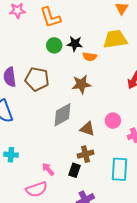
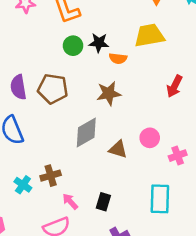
brown cross: (86, 154) -> (51, 176), moved
cyan cross: (11, 155) -> (23, 185), turned 32

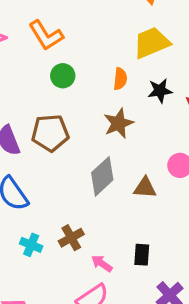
black star: (99, 43) -> (160, 91), moved
orange semicircle: (118, 58) -> (120, 79), turned -78
cyan cross: (23, 185) -> (31, 245), moved

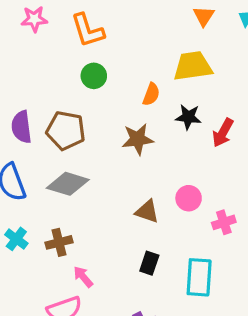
gray diamond: (102, 176) -> (68, 184), moved, turned 45
black rectangle: (142, 255) -> (149, 263), moved

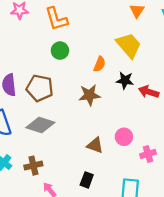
yellow trapezoid: (193, 66) -> (129, 45), turned 56
red arrow: (223, 133) -> (149, 92), turned 78
black rectangle: (149, 263) -> (87, 180), moved

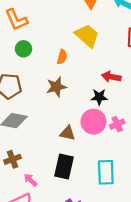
black star: (125, 80) -> (99, 97), moved
pink circle: (124, 137) -> (94, 122), size x1.5
pink cross: (148, 154) -> (117, 124), moved
black rectangle: (87, 180) -> (64, 166), size x1.6

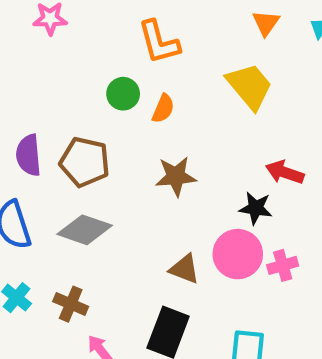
orange L-shape: (16, 20) -> (159, 42), moved
orange semicircle: (62, 57) -> (163, 109), moved
brown cross: (12, 159) -> (71, 304), turned 35

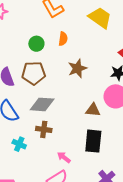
green circle: (123, 94) -> (36, 44), moved
brown cross: (71, 304) -> (44, 129), moved

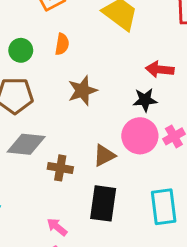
brown triangle: (93, 110) -> (104, 155), turned -35
brown cross: (44, 129) -> (60, 168), moved

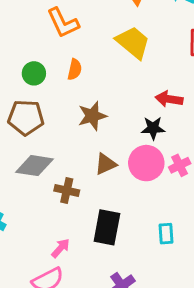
brown triangle: (104, 155) -> (105, 164), moved
cyan rectangle: (164, 207) -> (166, 234), size x0.6
pink arrow: (57, 227) -> (61, 248), turned 90

